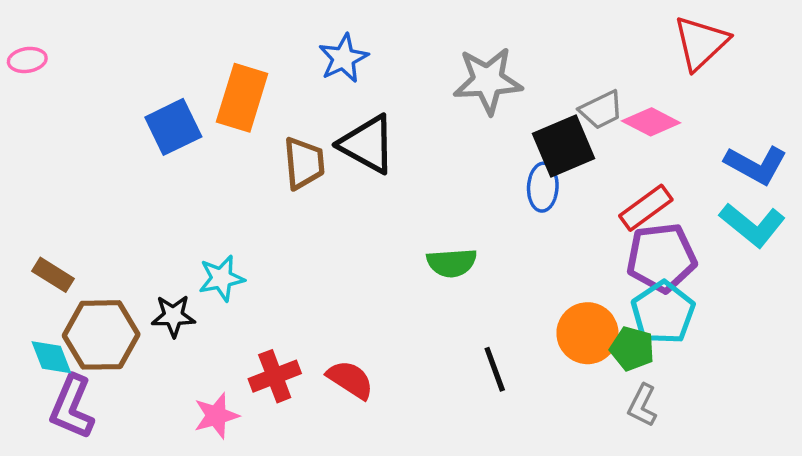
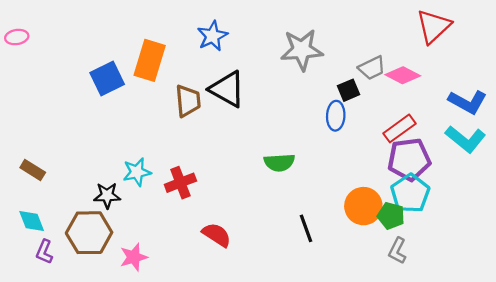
black square: (563, 146) -> (348, 90), size x0.6
brown hexagon: (101, 335) -> (89, 233), moved
red cross: (275, 376) -> (180, 183), moved
purple L-shape: (72, 407) -> (44, 252), size x0.6

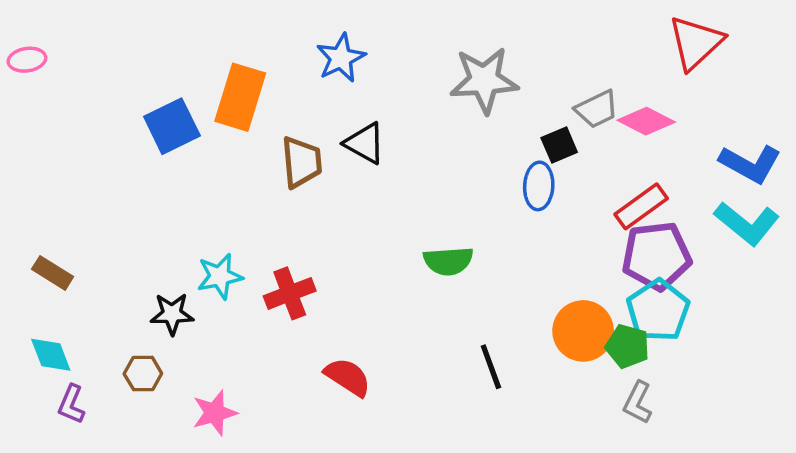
black triangle: (227, 89) -> (365, 143), size x0.7
brown hexagon: (89, 233) -> (143, 374), size x0.5

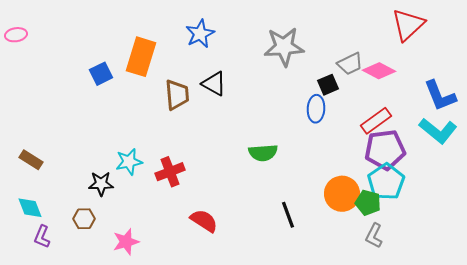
blue square: (172, 126) -> (101, 74), size x0.7
blue L-shape: (750, 164) -> (440, 96), turned 39

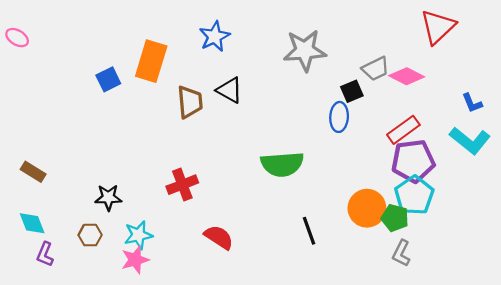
pink ellipse: (16, 35) -> (17, 38), turned 40
blue L-shape: (440, 96) -> (472, 103), size x0.6
green semicircle: (263, 153) -> (282, 164), size x1.4
cyan star: (129, 162) -> (138, 235), moved

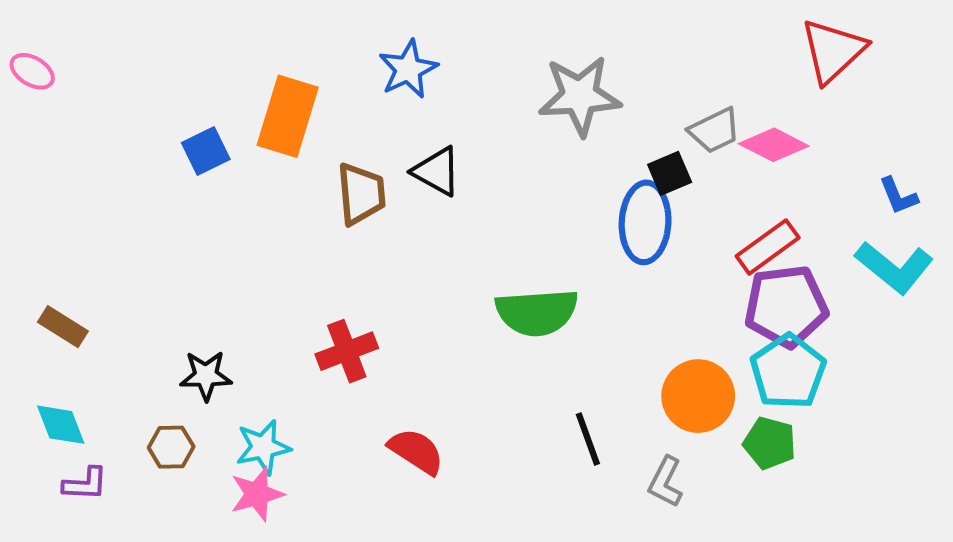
blue ellipse: (339, 117) -> (645, 222), size x1.4
green pentagon: (395, 218) -> (770, 443), moved
gray L-shape: (401, 253) -> (665, 482), moved
purple L-shape: (45, 254) -> (85, 484), turned -110

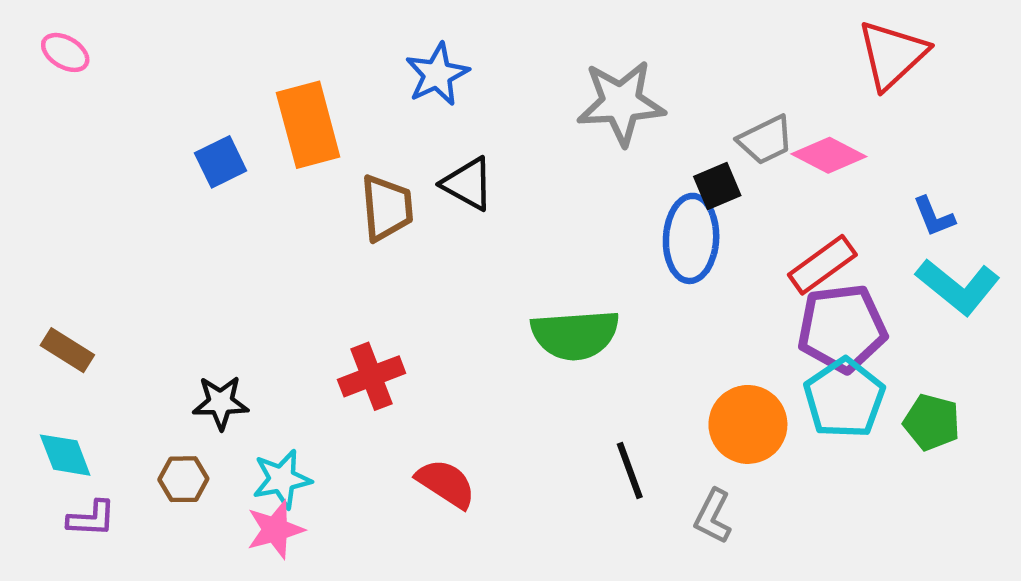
pink ellipse: (32, 71) -> (65, 52), moved
orange rectangle: (288, 116) -> (308, 125), turned -32
blue L-shape: (898, 196) -> (934, 217), moved
green pentagon: (770, 443) -> (932, 422), moved

